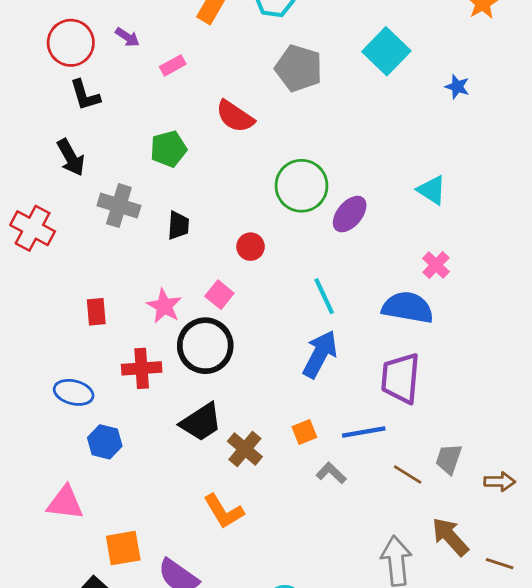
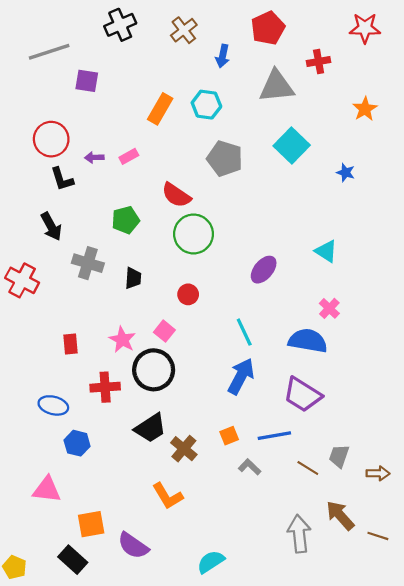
purple arrow: (127, 37) -> (94, 157), moved, turned 144
green circle: (301, 186) -> (194, 234), moved
purple trapezoid: (401, 378) -> (302, 395), turned -63

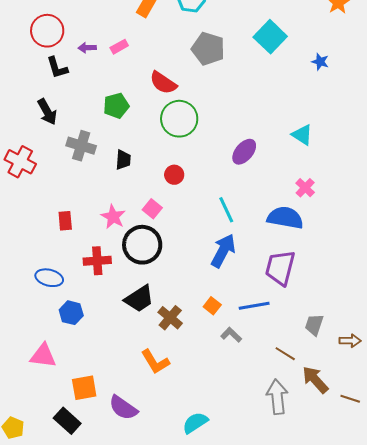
purple trapezoid: (302, 395) -> (280, 268), turned 72
orange square: (229, 436) -> (212, 306), turned -30
brown line: (308, 468) -> (285, 354), moved

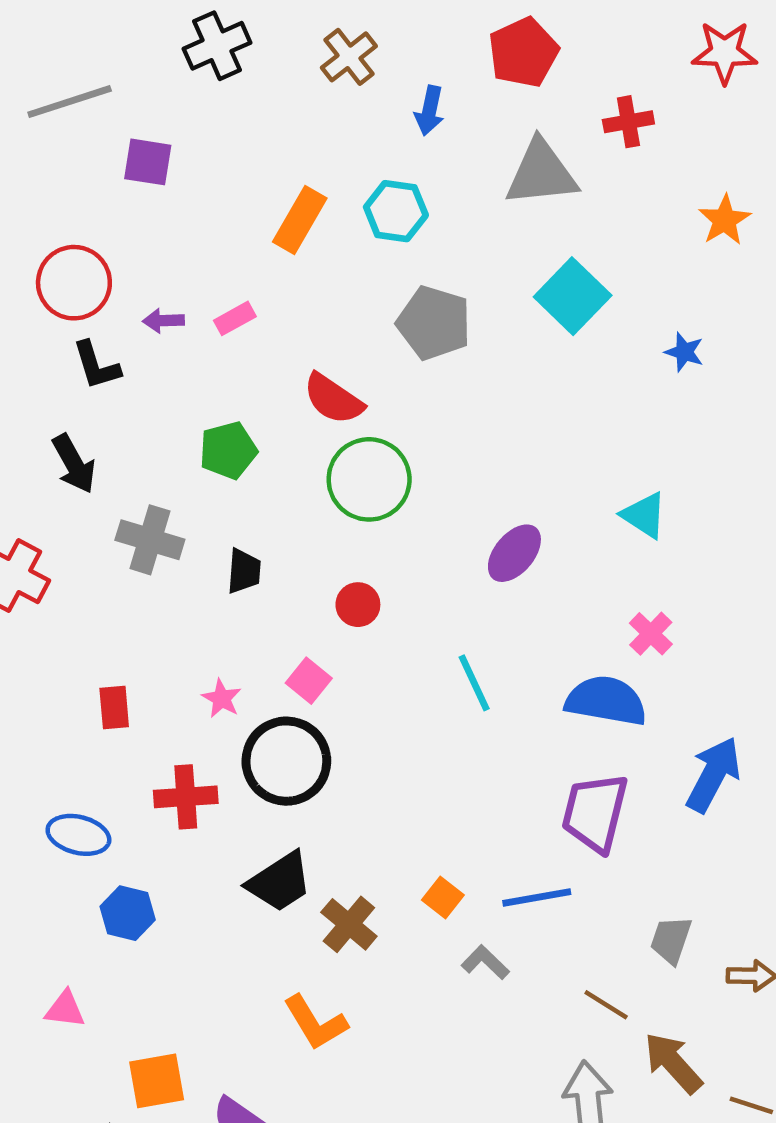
pink star: (113, 217) -> (222, 699), size x0.7
blue arrow: (223, 251) -> (713, 775), moved
pink triangle: (43, 356) -> (65, 1009), size x0.7

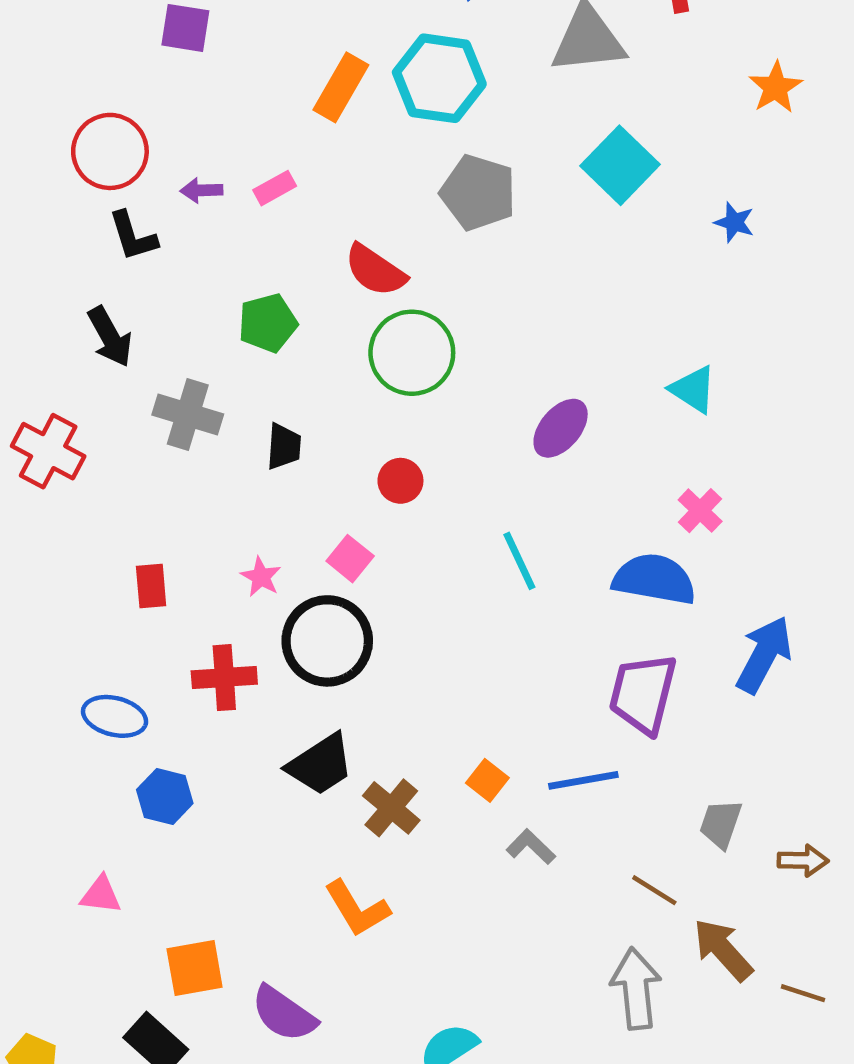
cyan hexagon: (396, 211) -> (439, 78), size x1.4

